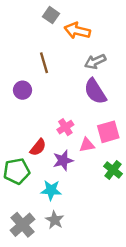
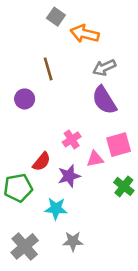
gray star: (55, 220) -> (73, 241), moved, turned -30

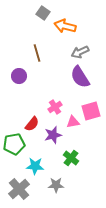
green cross: (124, 186) -> (71, 158), moved
cyan star: (56, 209) -> (35, 166), moved

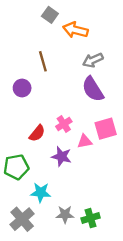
red semicircle: (32, 124) -> (37, 133), moved
purple star: (53, 135) -> (62, 156), turned 30
green cross: (71, 158) -> (91, 218), moved, turned 35

